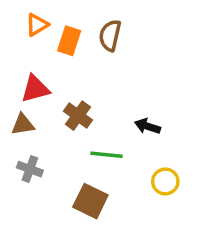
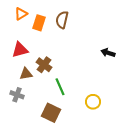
brown triangle: (23, 124) -> (26, 74), moved
black arrow: (147, 126) -> (108, 53), moved
green line: (106, 155) -> (60, 87), turned 60

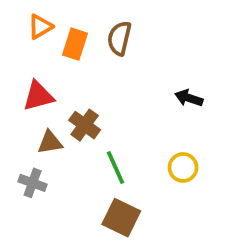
black arrow: (108, 53) -> (189, 98), moved
yellow circle: (93, 102) -> (183, 167), moved
brown square: (51, 113) -> (121, 218), moved

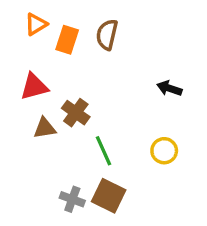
gray cross: (33, 183) -> (72, 199), moved

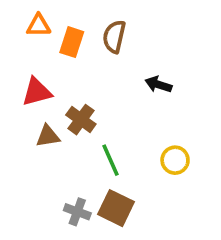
orange triangle: (36, 24) -> (39, 25), turned 30
black arrow: (169, 88) -> (158, 85), moved

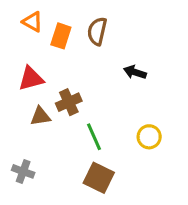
orange triangle: (39, 25) -> (33, 22), turned 30
brown cross: (81, 120) -> (69, 102), turned 30
gray cross: (77, 212) -> (23, 171), moved

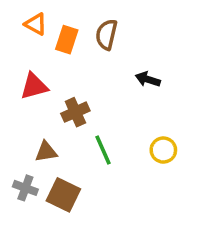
brown triangle: (40, 116) -> (46, 152), moved
brown square: (99, 178) -> (63, 195), moved

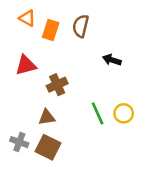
green line: (103, 150) -> (98, 113), moved
brown triangle: (46, 152) -> (47, 117), moved

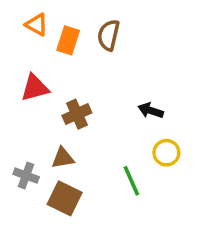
black arrow: (112, 60) -> (151, 111), moved
green line: (98, 113) -> (131, 181), moved
gray cross: (19, 142) -> (26, 176), moved

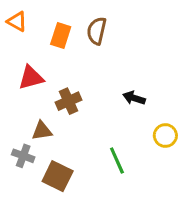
orange triangle: (37, 25) -> (17, 21), moved
yellow circle: (166, 153) -> (165, 135), moved
brown triangle: (63, 158) -> (42, 131), moved

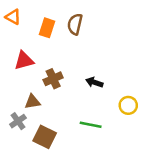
black arrow: (134, 98) -> (94, 82), moved
gray cross: (23, 156) -> (18, 121), turned 35
green line: (117, 160) -> (91, 125), turned -55

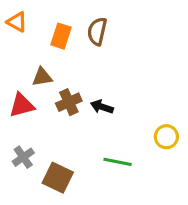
red triangle: (24, 61) -> (22, 105), moved
black arrow: (94, 82) -> (102, 107), moved
brown triangle: (33, 102) -> (42, 77), moved

